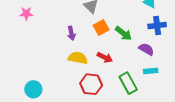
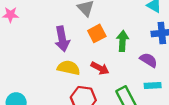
purple arrow: (71, 33) -> (62, 39), size x1.5
green arrow: (123, 33) -> (123, 41), turned -126

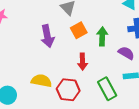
yellow semicircle: (69, 68) -> (41, 81), moved
red arrow: (100, 68) -> (82, 62), turned 63

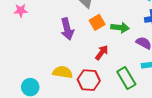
green arrow: (102, 36) -> (120, 28), turned 96
red arrow: (82, 62) -> (102, 53), turned -140

